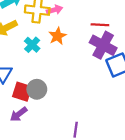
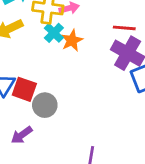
cyan cross: (32, 45) -> (54, 33), moved
red square: (22, 92) -> (24, 89), moved

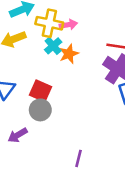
red square: (24, 89) -> (40, 91), moved

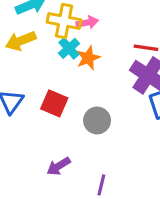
gray circle: (40, 110) -> (97, 120), moved
purple arrow: (18, 135) -> (59, 166), moved

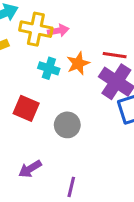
cyan cross: (69, 48) -> (49, 68), moved, turned -30
orange star: (88, 58) -> (78, 63), moved

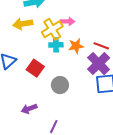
yellow cross: (36, 29) -> (52, 29), moved, turned 35
cyan cross: (49, 68) -> (56, 45), turned -32

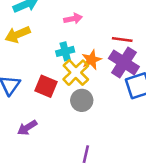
yellow cross: (52, 29) -> (76, 73), moved
orange star: (76, 46) -> (92, 60), moved
purple arrow: (29, 109) -> (27, 128), moved

